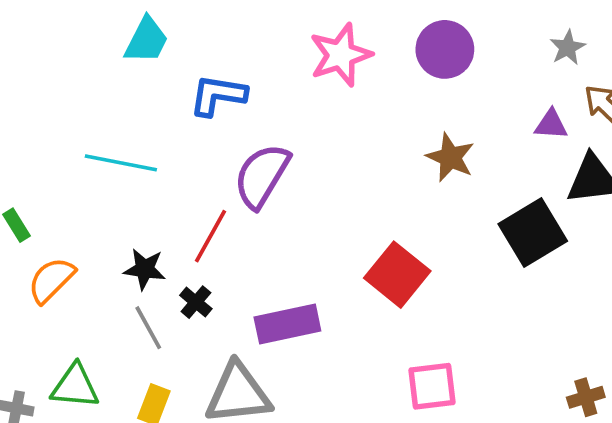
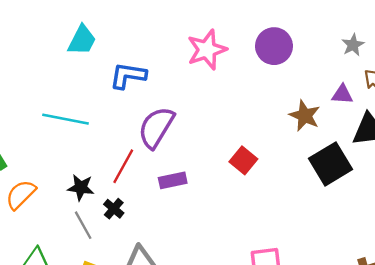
brown star: (450, 157) -> (305, 116), moved
red square: (397, 275) -> (243, 160), moved, size x0.7
purple rectangle: (287, 324) -> (173, 180), moved, size x0.7

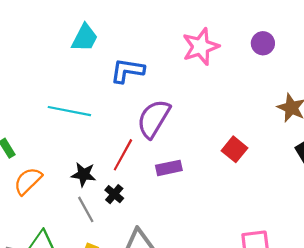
purple circle: (274, 46) -> (263, 43), size x0.7

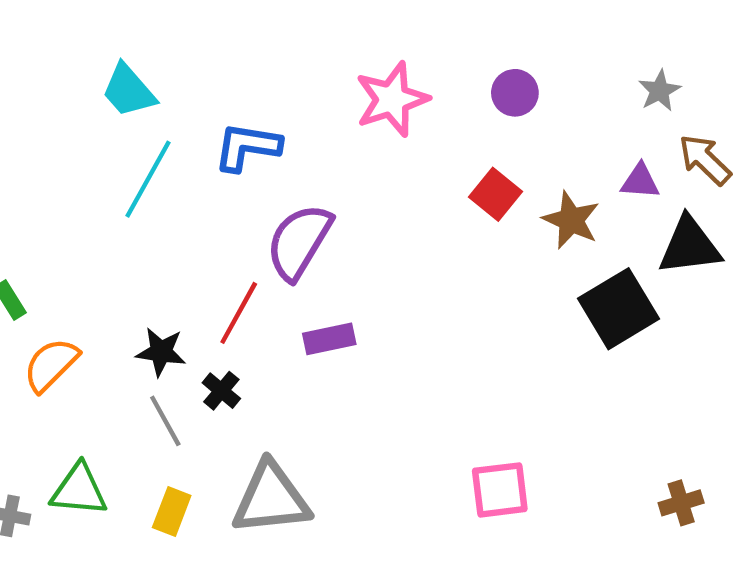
cyan trapezoid: (85, 38) -> (129, 91), moved, turned 112
cyan line: (69, 111) -> (148, 179), moved, turned -72
red square: (234, 149) -> (495, 194), moved

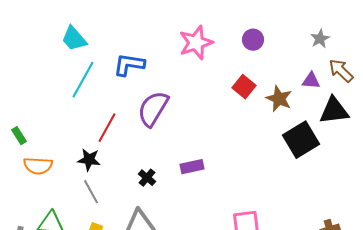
red line: (239, 313) -> (107, 128), moved
purple rectangle: (329, 339) -> (192, 167), moved
orange semicircle: (51, 365) -> (38, 166), turned -132
black cross: (221, 391) -> (147, 178), moved

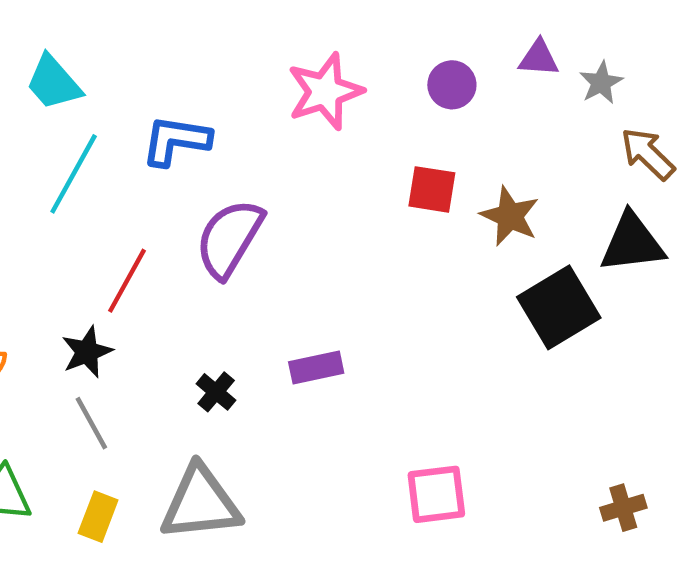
purple triangle: (311, 81) -> (539, 58), moved
red square: (244, 87) -> (432, 189), turned -30
black star: (89, 160) -> (87, 352), turned -30

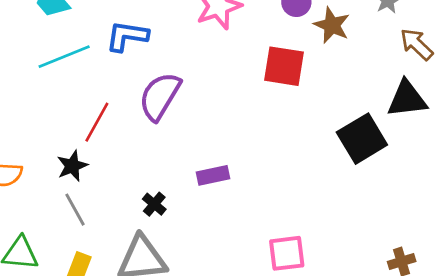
cyan line: (74, 174) -> (64, 57), turned 39
red square: (432, 189) -> (284, 66), size x1.4
brown star: (510, 216) -> (332, 25), moved
black cross: (216, 392) -> (154, 204), moved

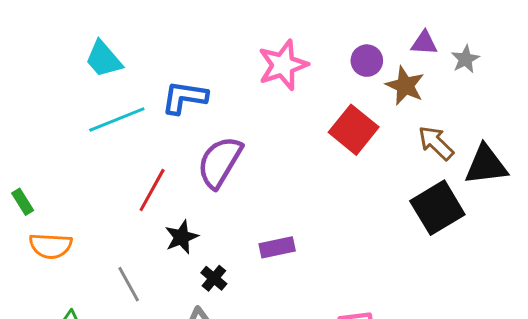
brown arrow: (417, 44) -> (436, 143), moved
red square: (284, 66) -> (354, 130), turned 30
black star: (72, 166) -> (182, 237), moved

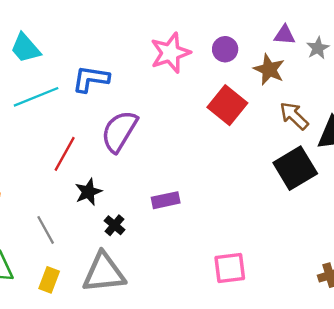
purple circle: (367, 61) -> (225, 49), moved

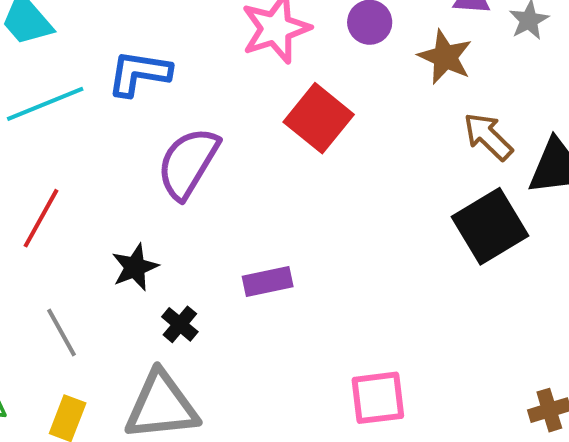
red square: (227, 105) -> (319, 118), moved
red line: (65, 154) -> (41, 218), moved

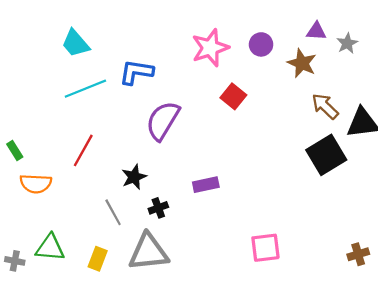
red square: (319, 118) -> (233, 96), size x0.7
black cross: (180, 324) -> (158, 208), turned 30
gray line: (61, 332) -> (113, 212), moved

